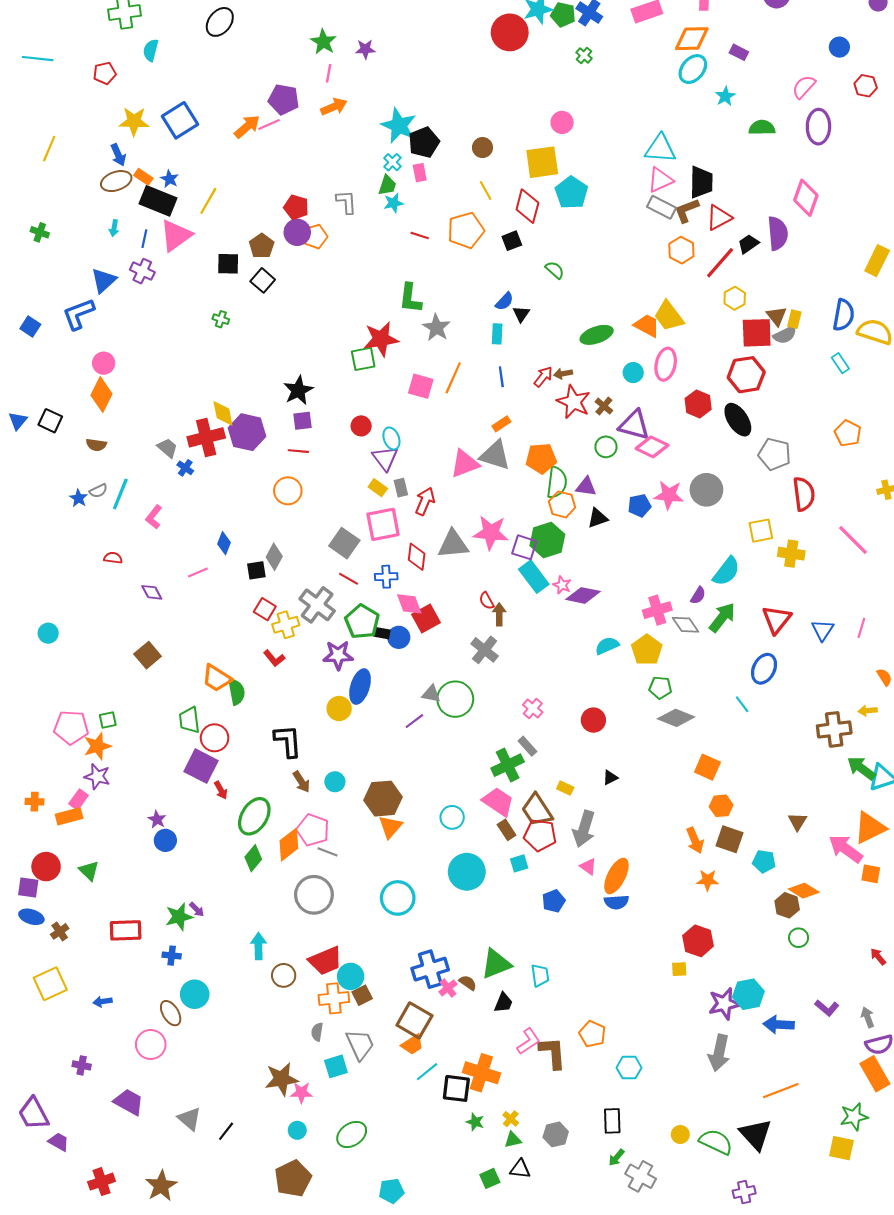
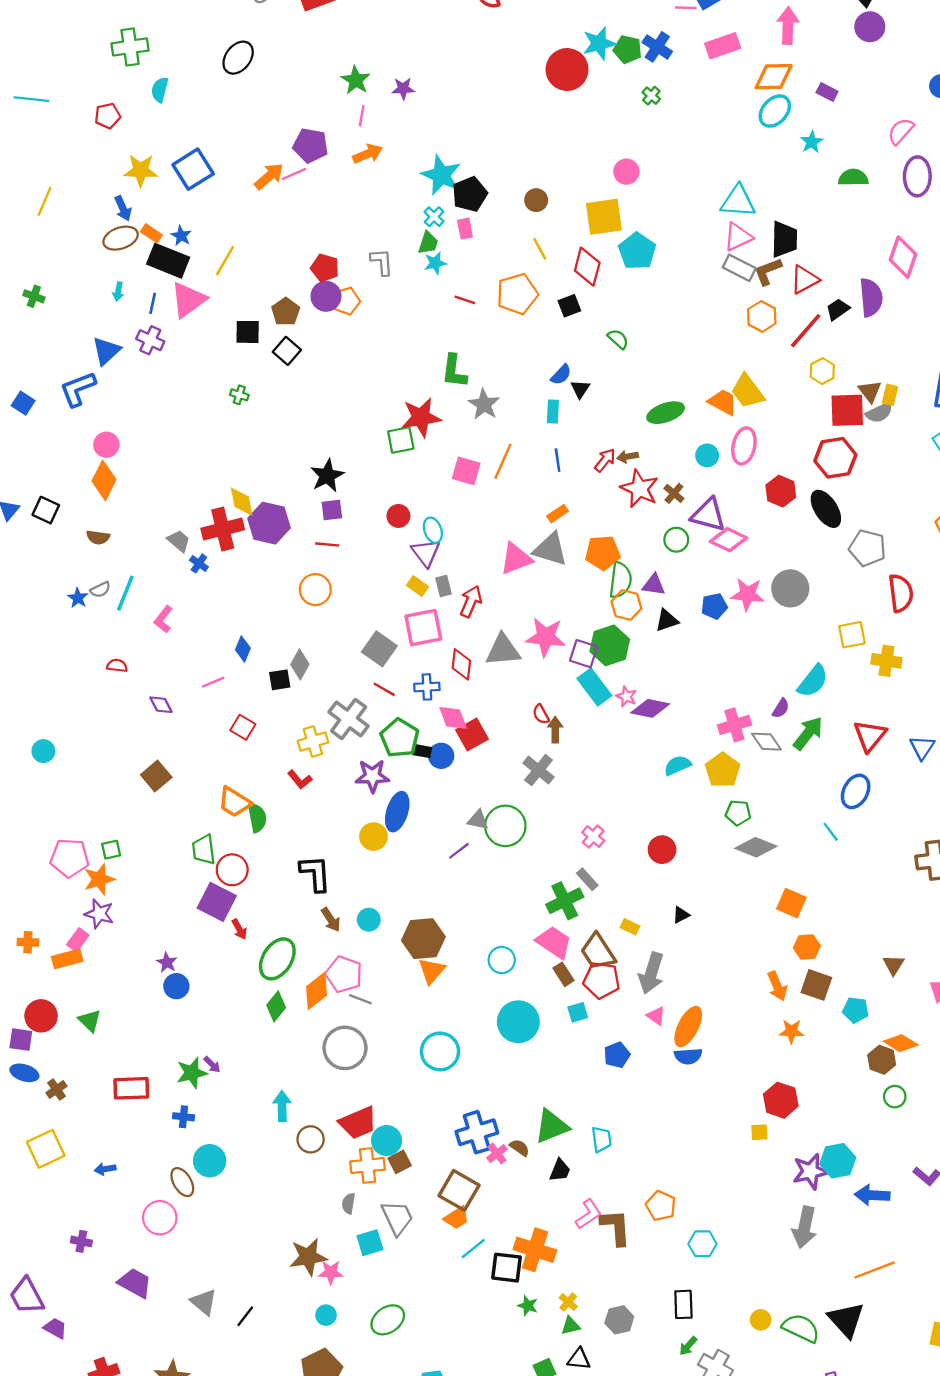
red square: (265, 609) -> (243, 727), moved

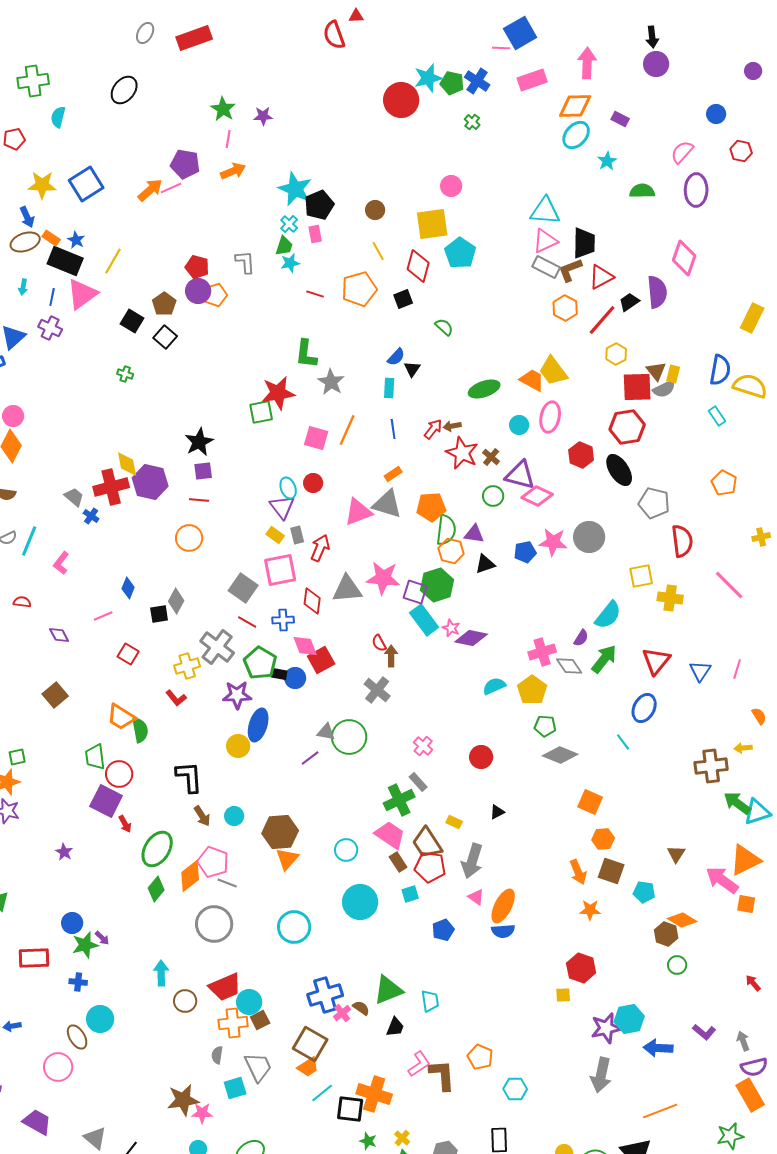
black square: (248, 332) -> (132, 321), turned 30
red circle: (398, 516) -> (313, 483), moved
blue circle: (176, 986) -> (72, 923), moved

